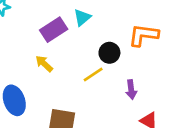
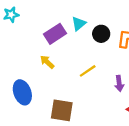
black circle: (109, 53) -> (101, 34), moved

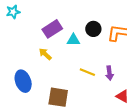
cyan triangle: (79, 24) -> (73, 40), moved, turned 40
yellow line: (88, 71) -> (87, 72), moved, turned 56

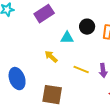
purple rectangle: (52, 29) -> (44, 14), moved
yellow arrow: (45, 54) -> (51, 57), moved

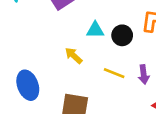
black circle: (87, 27) -> (122, 35), moved

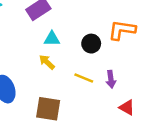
cyan triangle: (95, 30) -> (52, 39), moved

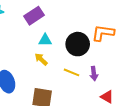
black circle: (91, 44) -> (78, 44), size x1.5

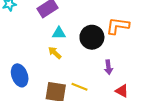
yellow line: (72, 72) -> (80, 87), moved

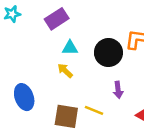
purple arrow: (108, 67) -> (118, 90), moved

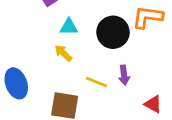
yellow line: (94, 110) -> (96, 82), moved

